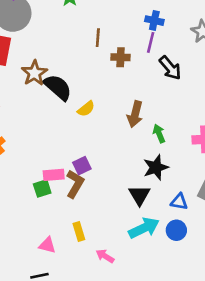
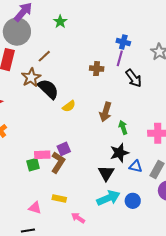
brown line: (98, 38) -> (44, 56), moved, turned 40
blue triangle: (179, 202) -> (136, 166), moved
yellow rectangle: (79, 232) -> (59, 198), turned -64

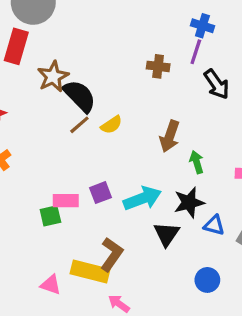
brown line: (44, 56) -> (79, 125), moved
brown L-shape: (58, 162) -> (112, 254), moved
yellow rectangle: (59, 198) -> (90, 272), size x1.6
cyan arrow: (108, 198) -> (142, 198), moved

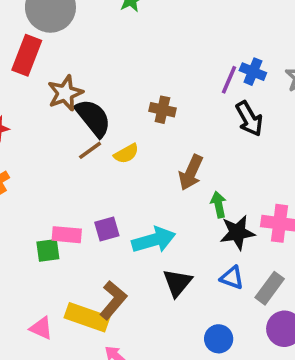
blue cross: (202, 26) -> (253, 72), moved
brown cross: (158, 66) -> (162, 110), moved
black star: (189, 202) -> (237, 233), moved

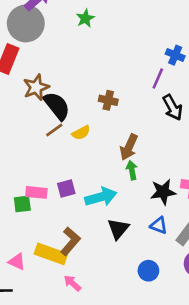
blue cross: (253, 72) -> (175, 55), moved
green arrow: (219, 205) -> (132, 170), moved

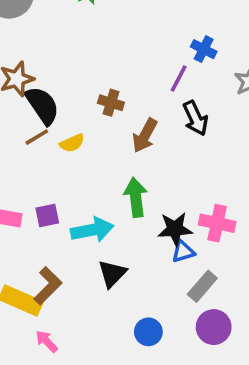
brown arrow: (129, 147) -> (145, 136), moved
green arrow: (132, 170) -> (136, 197), size x1.5
blue triangle: (159, 225) -> (183, 252), moved, turned -42

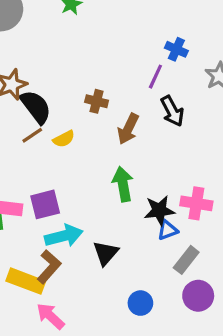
purple square: (47, 216) -> (45, 204), size x1.4
cyan arrow: (92, 230) -> (64, 236), moved
pink arrow: (47, 341) -> (50, 316), size x1.4

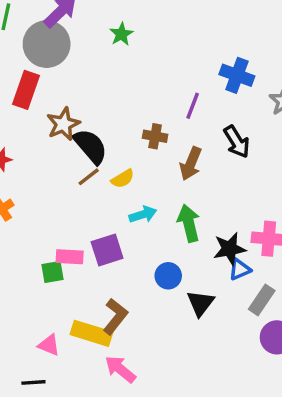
blue cross: (176, 49) -> (237, 75), size x1.4
purple line: (155, 77) -> (193, 106), moved
cyan arrow: (64, 236) -> (143, 214), moved, size x0.7
black triangle: (106, 253) -> (200, 303), moved
blue circle: (140, 303) -> (168, 276), moved

